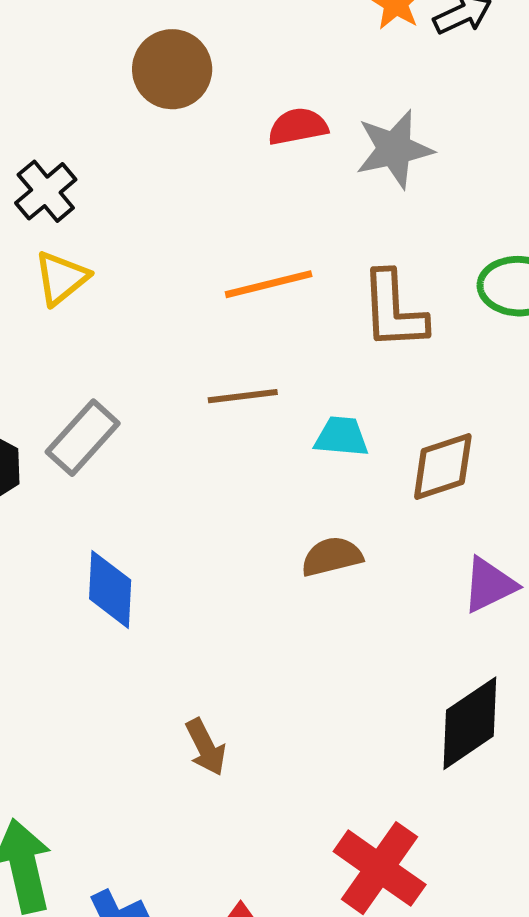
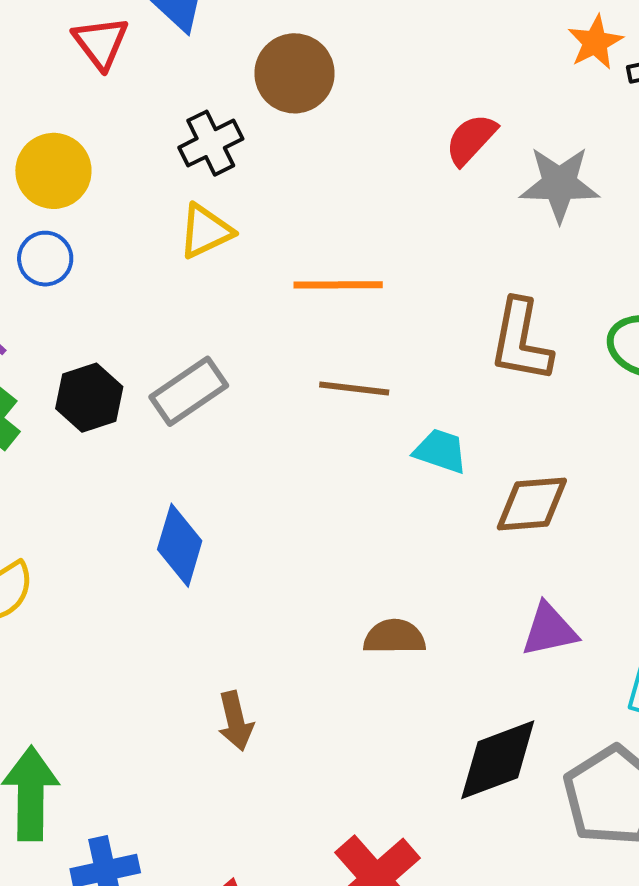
brown circle: (172, 69) -> (295, 73), moved
red semicircle: (298, 127) -> (471, 139), turned -50
orange line: (269, 284) -> (338, 285), moved
brown semicircle: (332, 557) -> (394, 637), moved

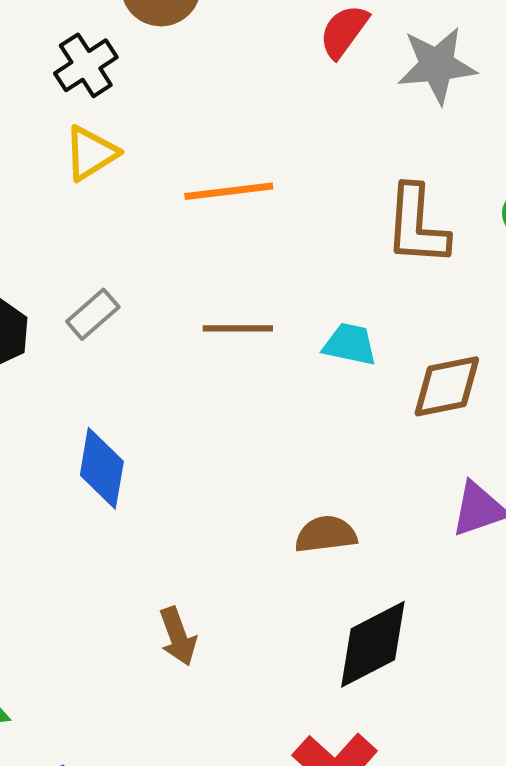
brown line: (354, 388) -> (238, 328), moved
gray rectangle: (189, 391) -> (93, 314), size x0.7
black diamond: (498, 760) -> (373, 644), moved

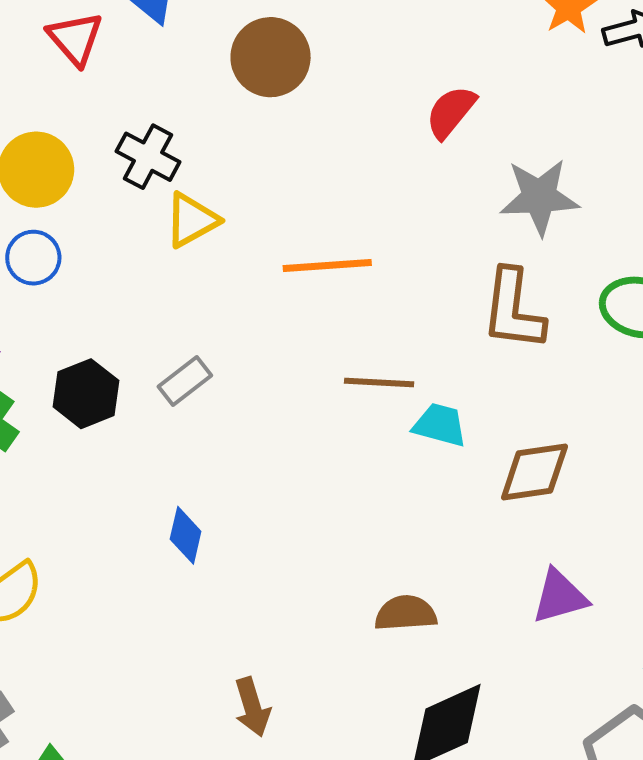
black cross: (86, 65) -> (148, 157), moved, turned -32
gray star: (437, 65) -> (539, 197), moved
brown line: (238, 328) -> (379, 382), moved
blue diamond: (102, 468) -> (186, 535), size x0.7

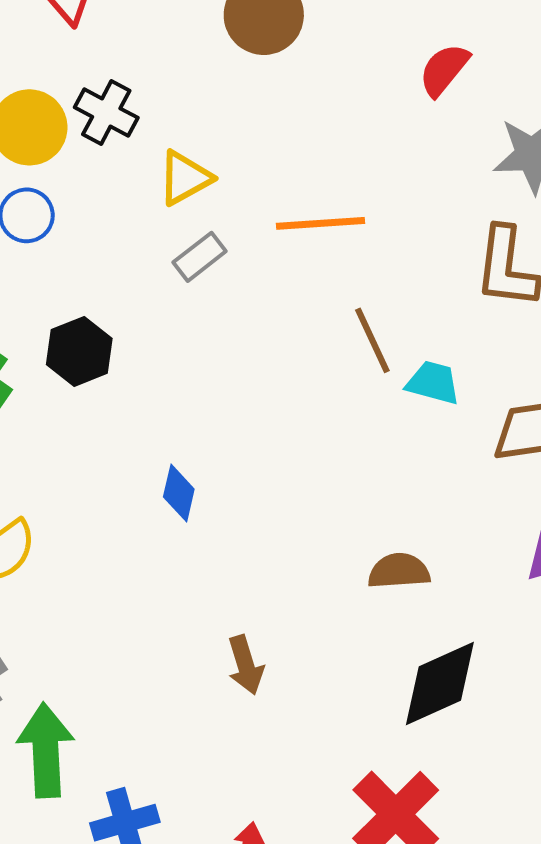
black cross: (148, 157) -> (106, 113), moved
gray rectangle: (185, 381) -> (200, 257), moved
brown line: (379, 382) -> (372, 340), turned 62

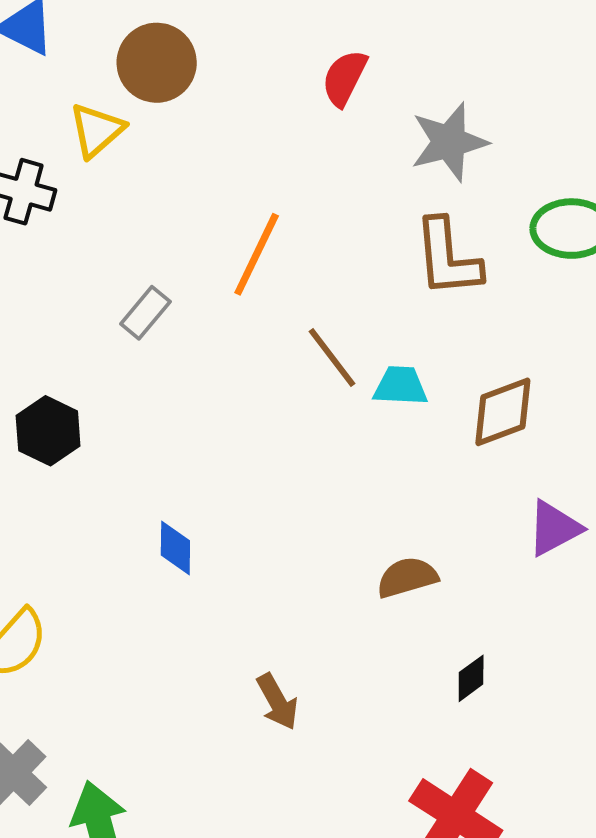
yellow triangle: (185, 178) -> (97, 130), moved
orange line: (321, 223) -> (257, 254), turned -48
black diamond: (440, 683) -> (471, 678), size x0.5

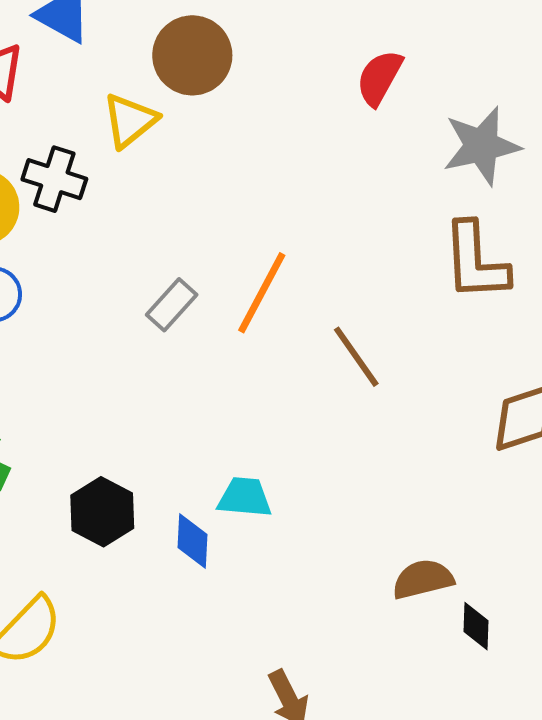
orange line: (257, 254) -> (262, 293), moved
cyan trapezoid: (400, 386) -> (245, 497), moved
black hexagon: (48, 431) -> (102, 512), moved
black diamond: (471, 678) -> (476, 626), moved, turned -54

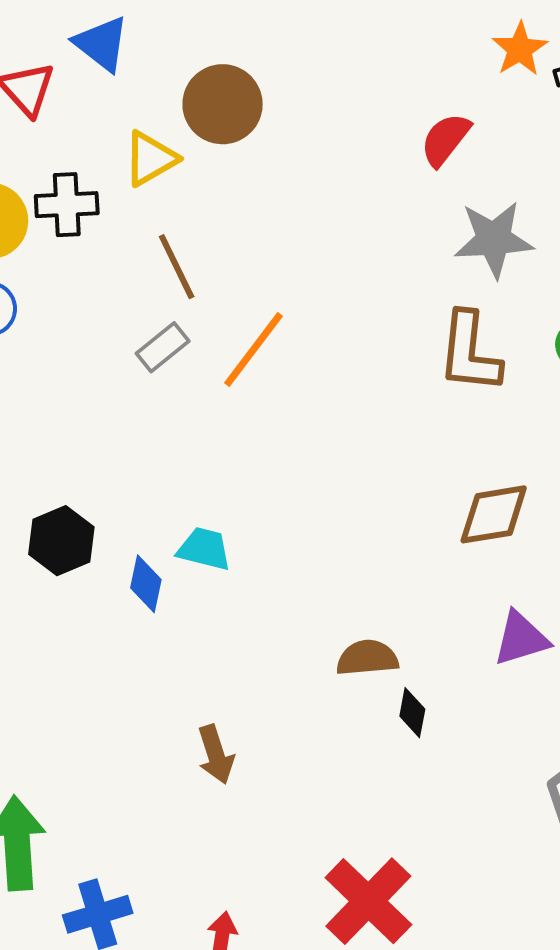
red semicircle: (379, 78) -> (445, 139), moved
black cross: (54, 179) -> (67, 205), turned -30
brown line: (356, 357) -> (177, 267), moved

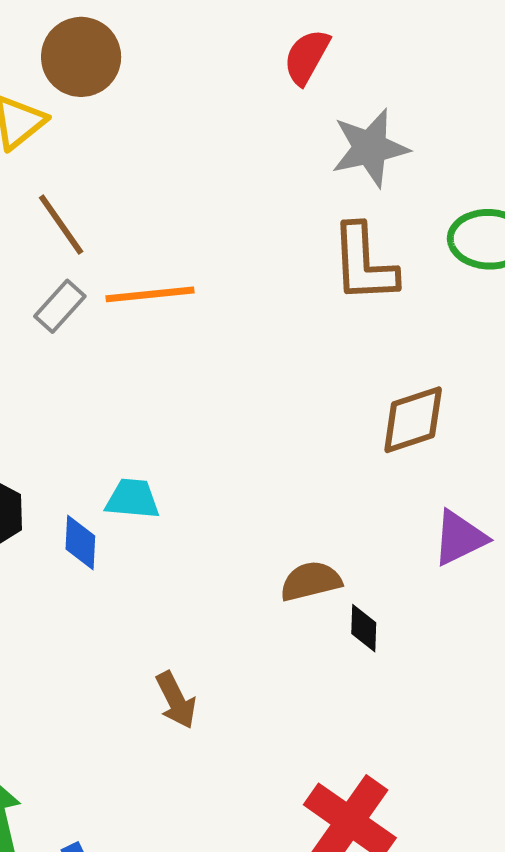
orange line: (254, 350) -> (150, 294), turned 56

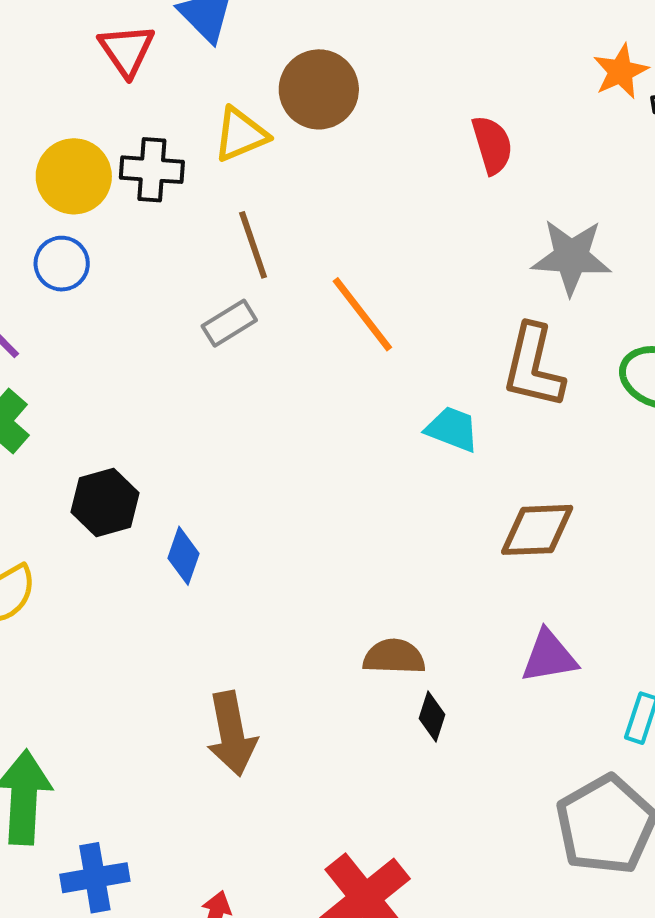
red semicircle: (307, 57) -> (492, 145), moved, turned 118
orange line: (150, 294) -> (362, 314), moved, turned 42
cyan trapezoid: (133, 499) -> (452, 429), moved
brown arrow: (176, 700) -> (232, 734), size x1.4

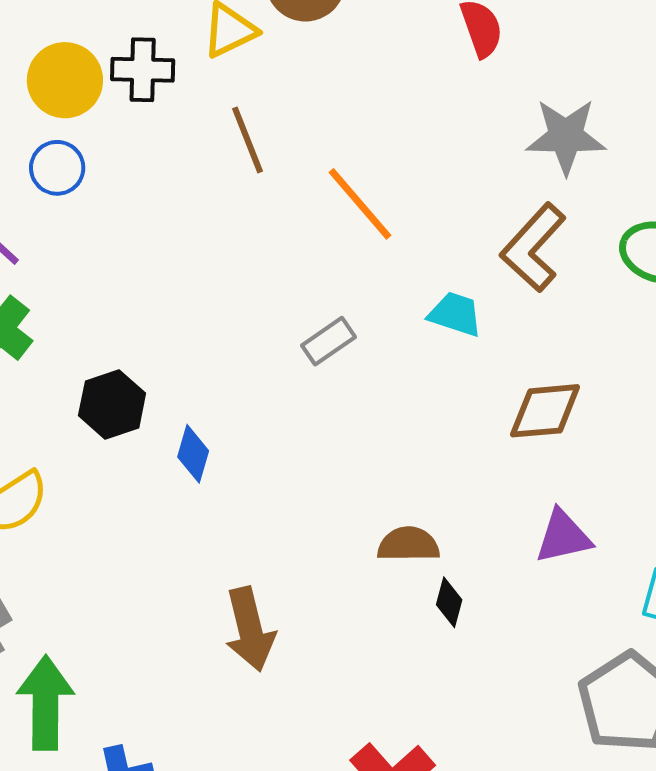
gray rectangle: (229, 323) -> (329, 341), moved
brown L-shape: (533, 366) -> (533, 247), turned 32

